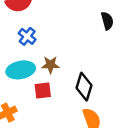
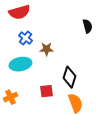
brown star: (50, 65) -> (46, 49), moved
red square: (43, 91) -> (46, 91), moved

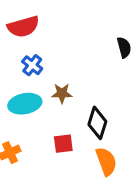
brown star: (46, 49) -> (62, 93), moved

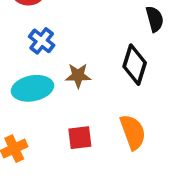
black diamond: (97, 123) -> (135, 65), moved
orange semicircle: (106, 161) -> (133, 132), moved

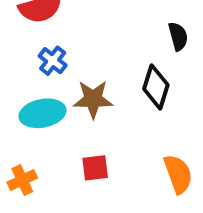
brown star: (78, 76) -> (93, 99), size x1.4
orange semicircle: (133, 132) -> (178, 174), moved

